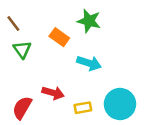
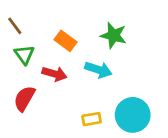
green star: (89, 21) -> (113, 35), moved
red arrow: (53, 93) -> (55, 74), moved
red semicircle: (22, 108) -> (24, 98), moved

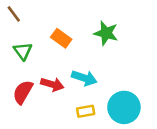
brown line: (15, 26) -> (14, 14), moved
cyan arrow: (98, 70) -> (84, 78), moved
red arrow: (55, 74) -> (52, 84), moved

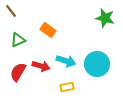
green star: (106, 33) -> (105, 18), moved
green triangle: (23, 51) -> (18, 40), turned 42
cyan circle: (124, 107) -> (97, 64), moved

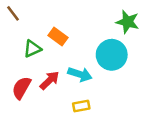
green triangle: (18, 40) -> (32, 49), moved
cyan circle: (97, 64) -> (112, 55), moved
red arrow: (41, 66) -> (50, 80), turned -60

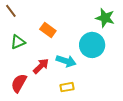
green triangle: (32, 49) -> (18, 42), moved
red semicircle: (21, 88) -> (19, 83), moved

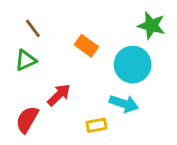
brown line: (11, 11) -> (33, 28), moved
orange rectangle: (48, 30) -> (86, 46), moved
cyan arrow: (66, 61) -> (124, 104), moved

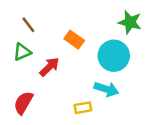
red arrow: (59, 95) -> (49, 67), moved

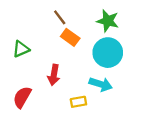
green star: (130, 22) -> (108, 21), moved
brown line: (28, 25) -> (60, 17), moved
red arrow: (49, 67) -> (54, 75), moved, turned 144

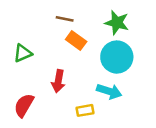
brown line: (60, 17) -> (65, 19), turned -42

